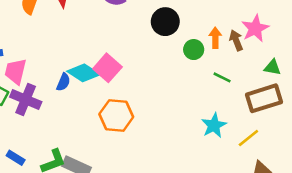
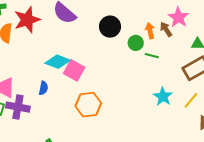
cyan diamond: (84, 73) -> (58, 62), moved
green line: (222, 77) -> (152, 56), moved

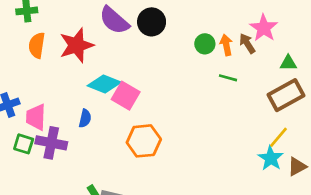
red star: (27, 20) -> (77, 45), moved
black circle: (110, 27) -> (152, 22), moved
green circle: (136, 43) -> (205, 44), moved
cyan star: (163, 96) -> (271, 158), moved

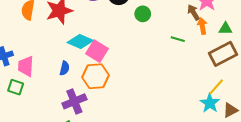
green circle: (205, 44) -> (143, 14), moved
orange arrow: (226, 45) -> (202, 26), moved
orange hexagon: (144, 141) -> (96, 76), moved
purple cross: (51, 143) -> (74, 101), moved, turned -35

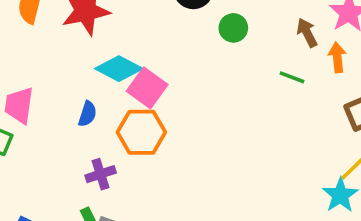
brown arrow: (194, 12) -> (307, 33), moved
purple cross: (74, 101) -> (101, 174), size x0.7

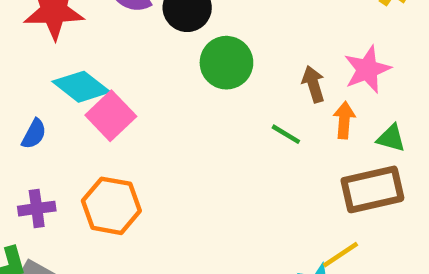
green circle: (233, 28) -> (226, 63), size x1.5
orange hexagon: (141, 132) -> (111, 206), moved

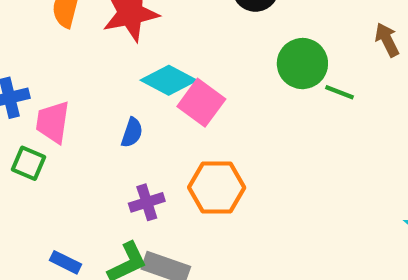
green circle: (226, 63) -> (302, 64), moved
green line: (286, 134) -> (340, 92), moved

